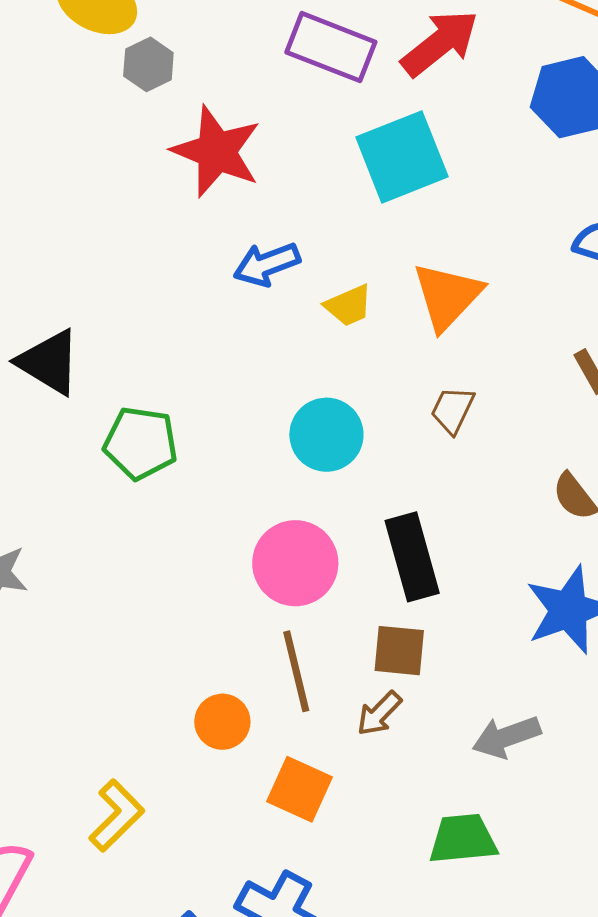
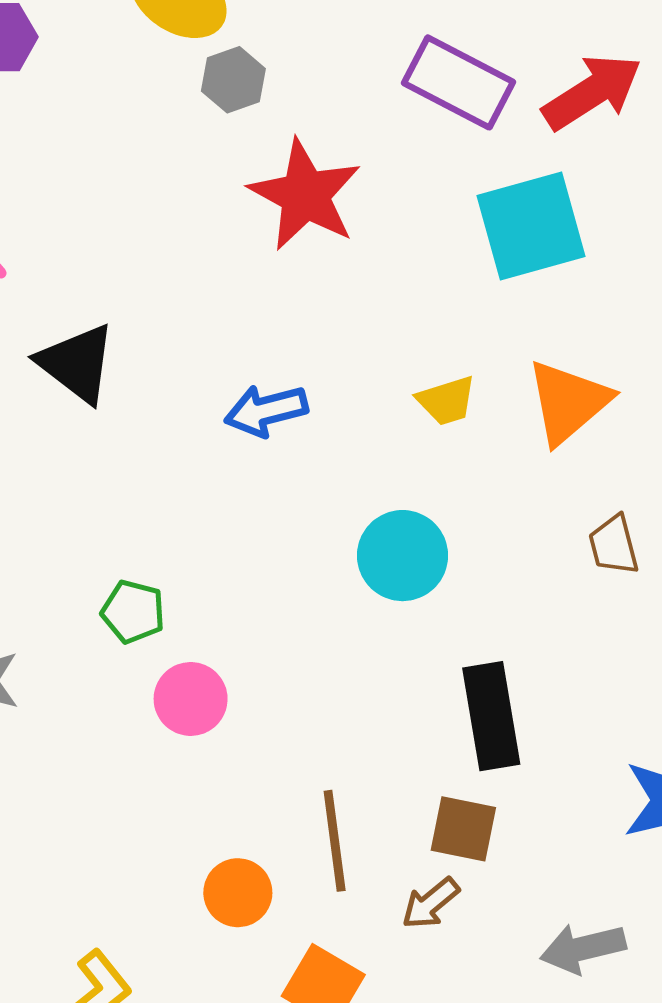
blue arrow: (267, 264) -> (266, 411), moved
black triangle: (49, 362) -> (77, 363), moved
brown trapezoid: (452, 410) -> (614, 545), moved, turned -46
green pentagon: (141, 443) -> (133, 612), moved, size x0.7
pink circle: (295, 563) -> (191, 699), moved, size x0.7

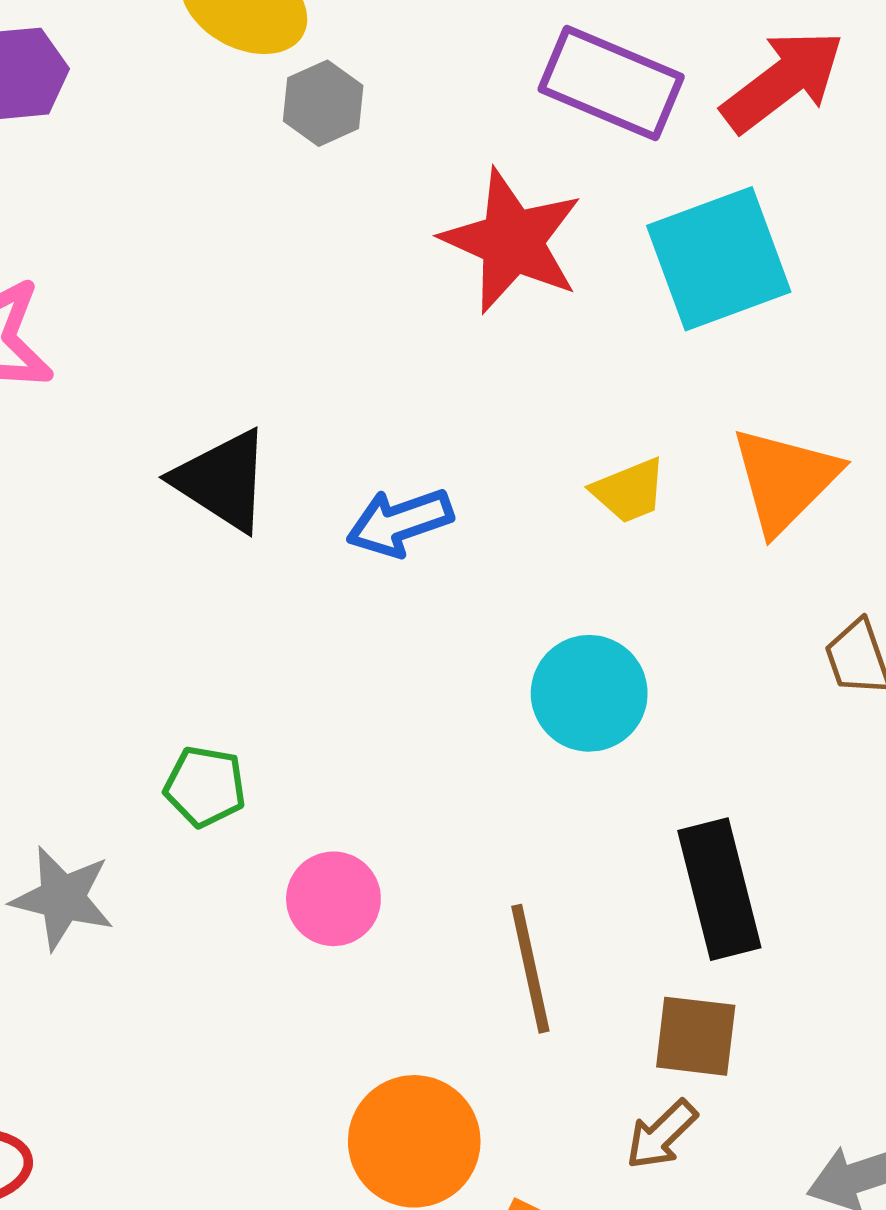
red star: (305, 195) -> (512, 241), moved
black triangle: (77, 363) -> (222, 480), moved
green pentagon: (133, 612) -> (205, 786), moved
brown line: (335, 841) -> (530, 969), moved
orange circle: (238, 893) -> (414, 1141), size x1.5

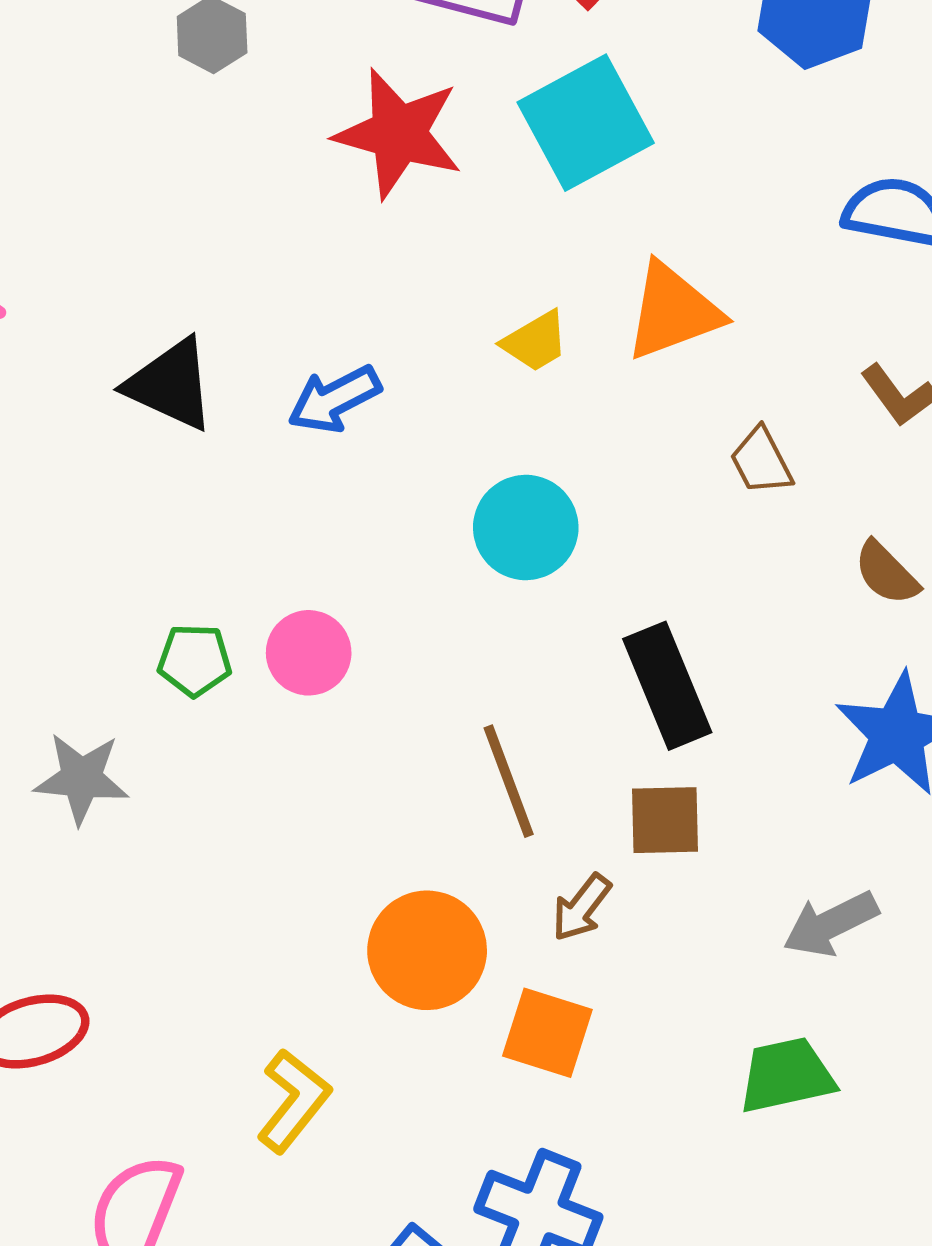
orange triangle: (785, 480) -> (673, 311), turned 33
pink circle: (333, 899) -> (309, 653), moved
brown arrow: (661, 1135) -> (581, 907), moved

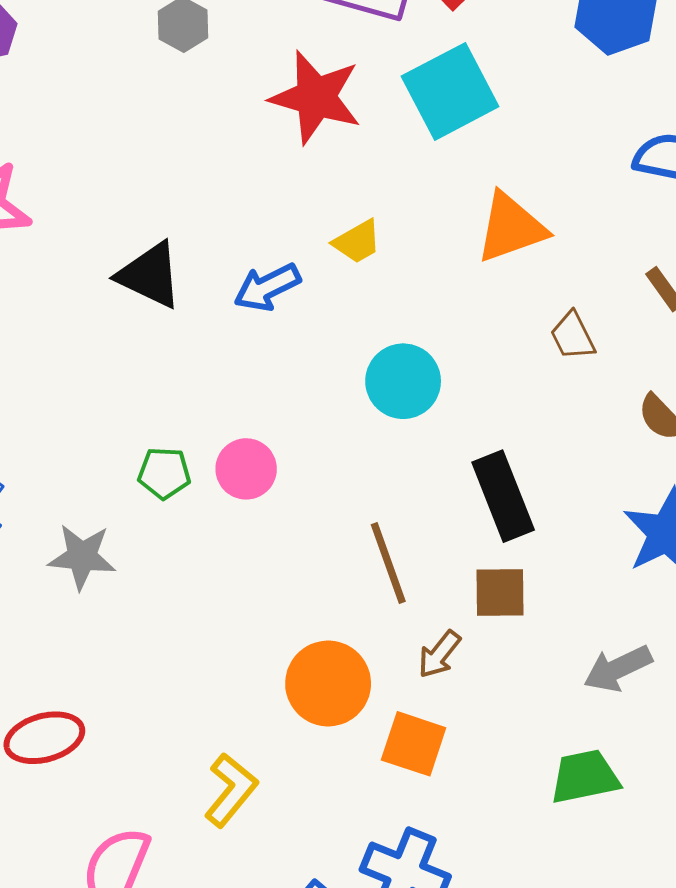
yellow trapezoid: (535, 341) -> (357, 242), moved

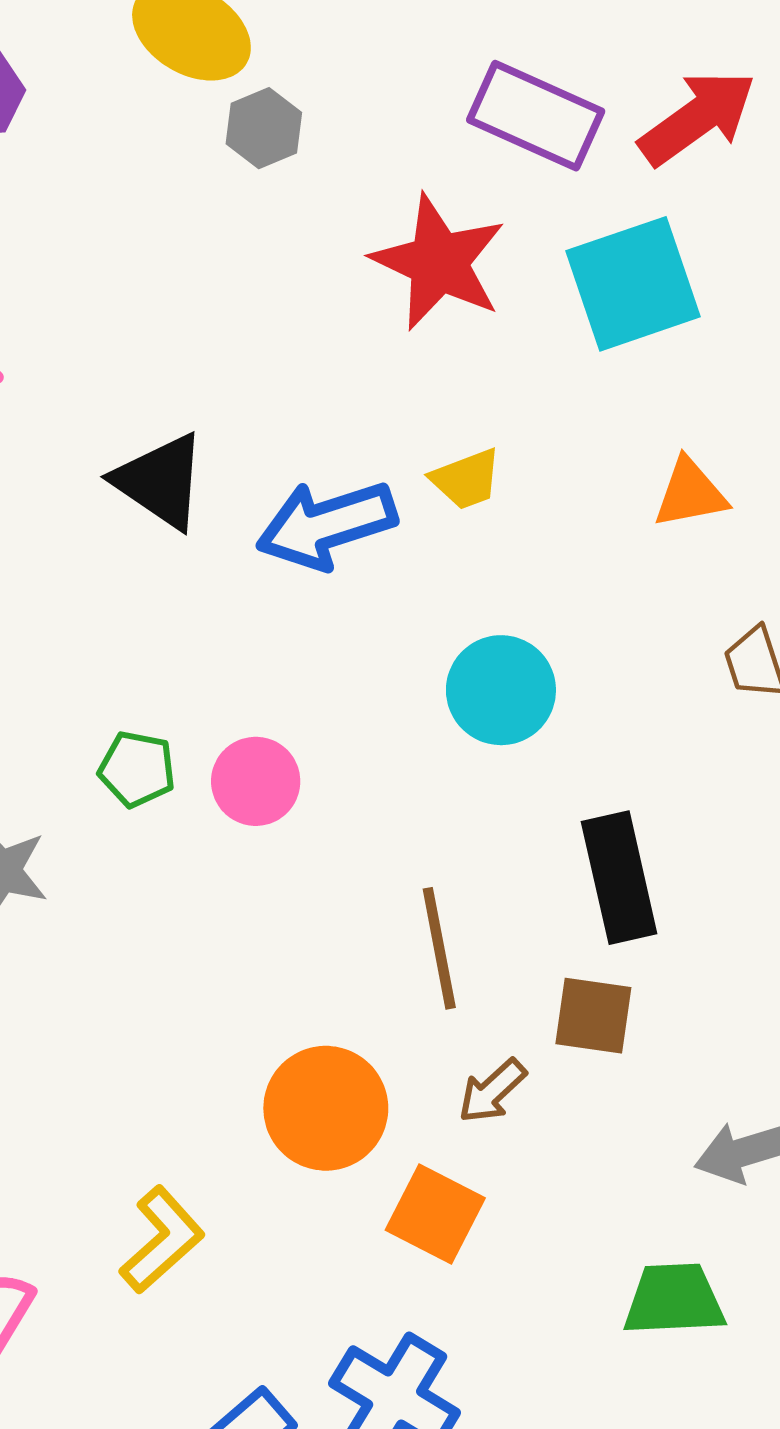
orange triangle: (511, 228) -> (690, 493), size x0.7
blue arrow: (267, 287) -> (326, 525), size x1.4

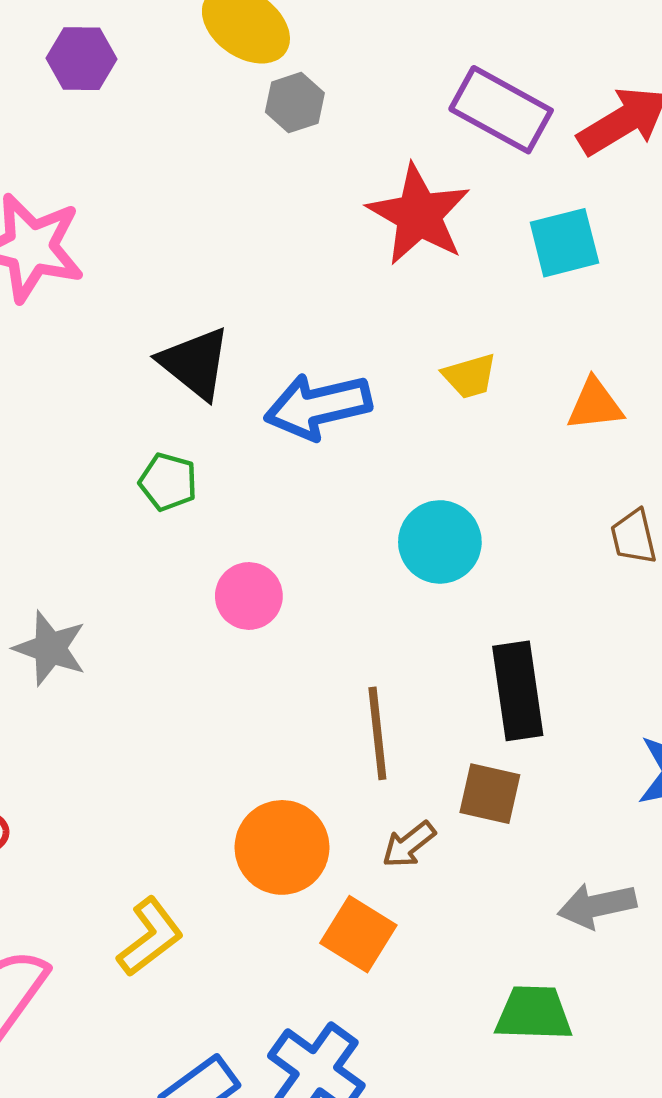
cyan square: (633, 284) -> (564, 243), size x0.7
yellow trapezoid: (466, 479) -> (470, 376), moved
green pentagon: (137, 769) -> (168, 482), moved

